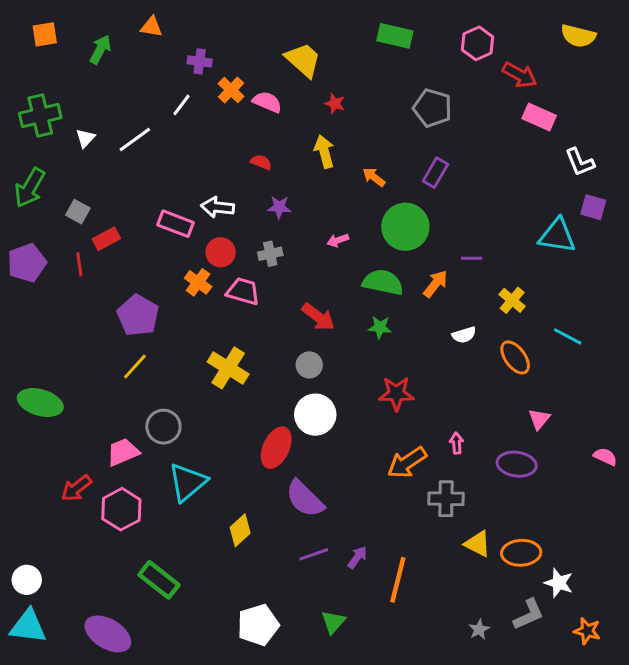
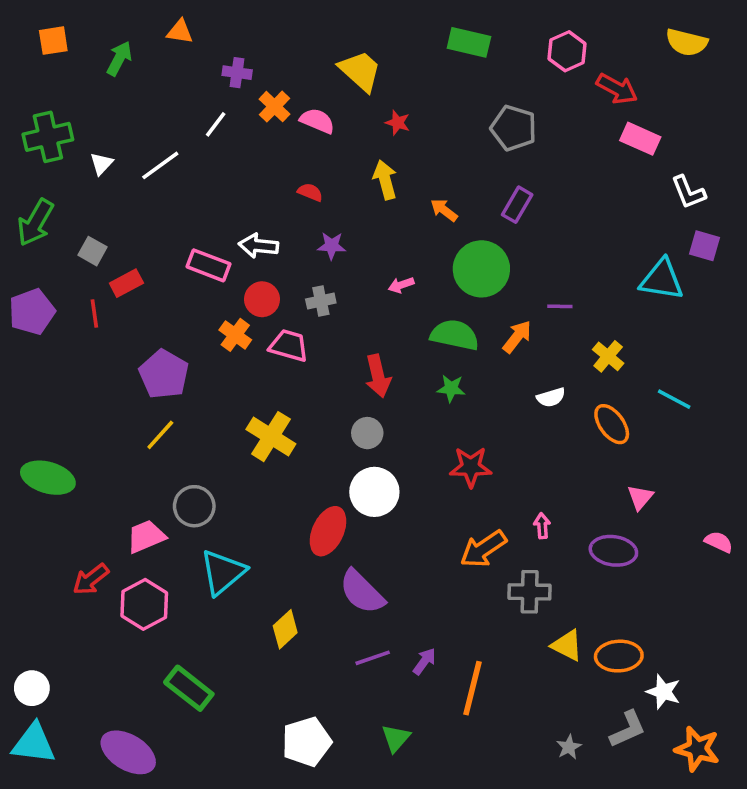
red arrow: (318, 317) -> (378, 376), turned 40
orange star: (587, 631) -> (697, 749), size x1.4

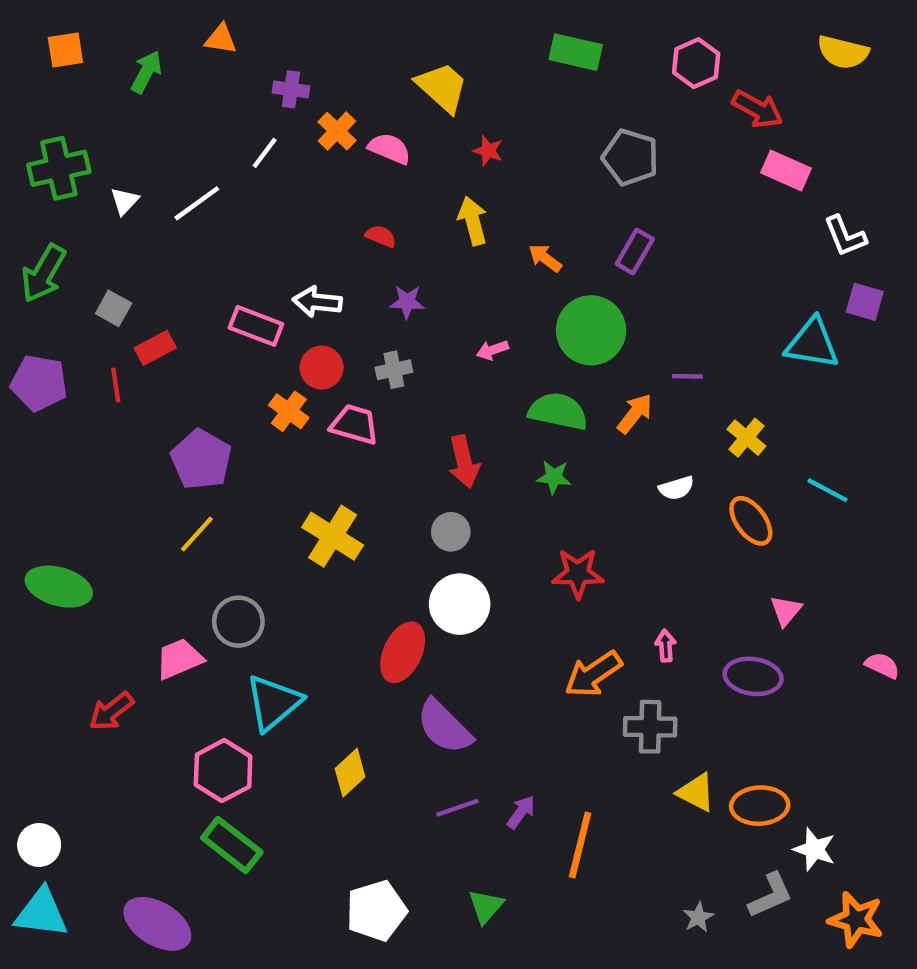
purple pentagon: (32, 312) -> (39, 383), turned 30
pink hexagon: (144, 604) -> (223, 771), moved

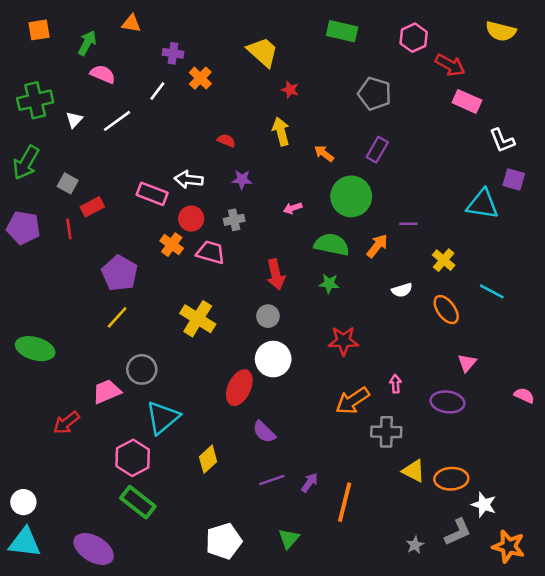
pink semicircle: (390, 149) -> (103, 74), moved
purple semicircle: (444, 727) -> (264, 432), size x0.7

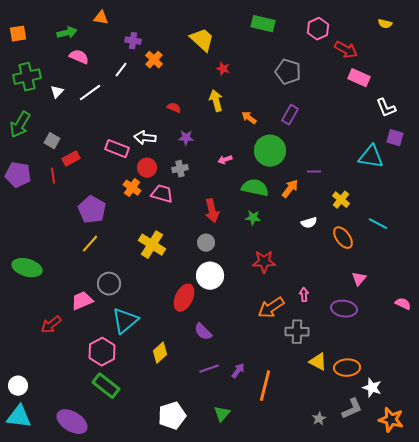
orange square: (39, 30) -> (18, 34), moved
yellow semicircle: (501, 31) -> (385, 24), size x0.6
green arrow: (87, 43) -> (67, 33), turned 48

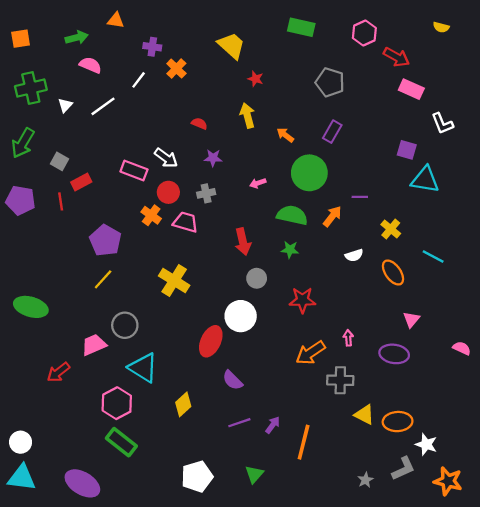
white arrow: (145, 138) -> (166, 158), turned -150
purple square: (395, 138) -> (407, 150), moved
gray circle: (206, 243) -> (257, 278), moved
cyan triangle: (125, 321) -> (143, 368), turned -48

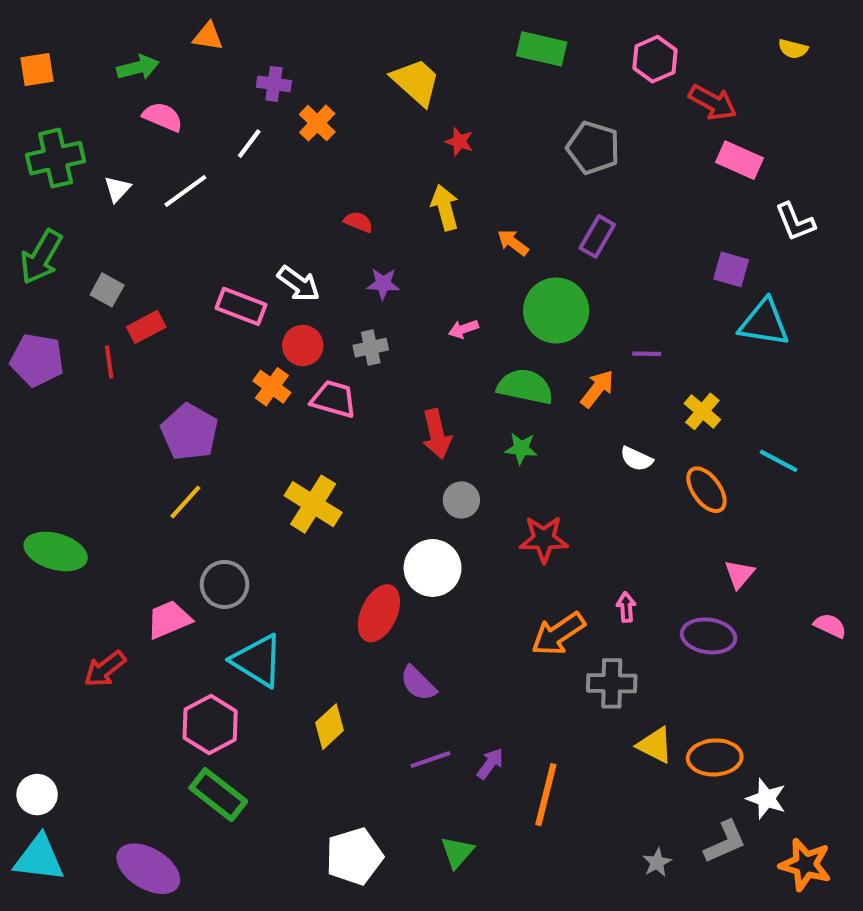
white semicircle: (354, 255) -> (636, 459), turned 42

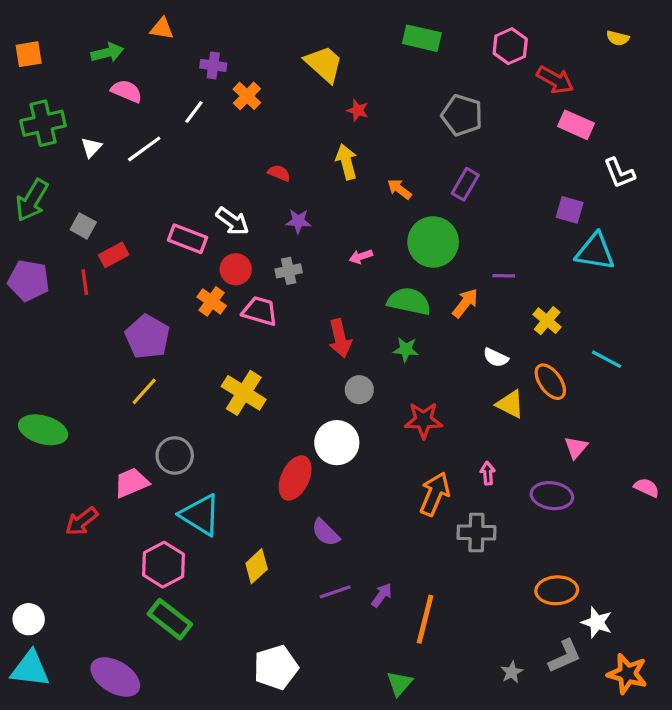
orange arrow: (558, 634) -> (435, 494), turned 147
yellow triangle: (655, 745) -> (510, 404), moved
green triangle: (457, 852) -> (399, 683), moved

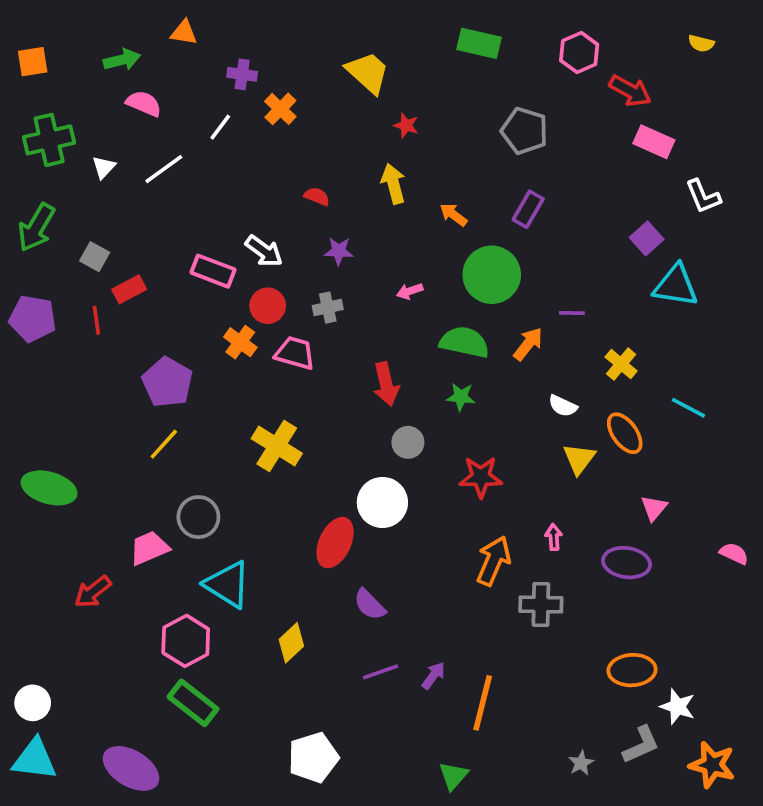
purple square: (570, 210) -> (647, 238), turned 32
yellow triangle: (510, 404) -> (579, 459), turned 40

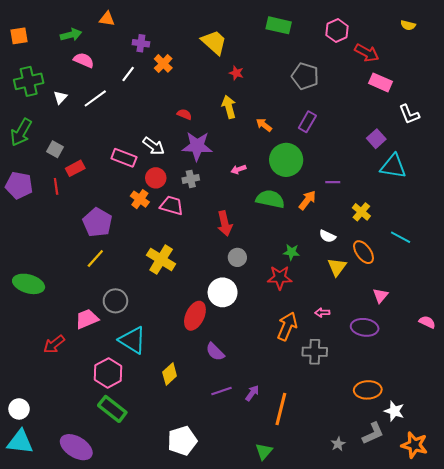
purple star: (339, 251) -> (197, 146), size x1.8
green star: (461, 397) -> (291, 252), moved
pink arrow: (554, 537) -> (322, 313), turned -88

